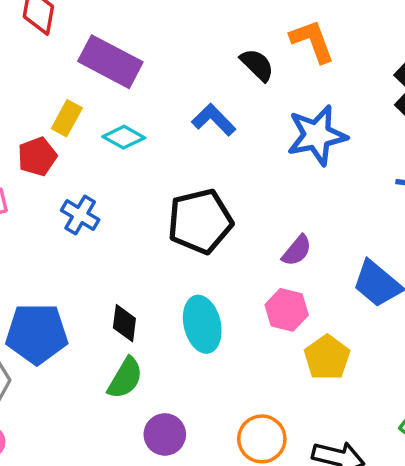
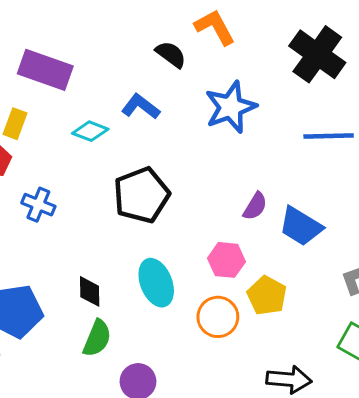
cyan diamond: (124, 137) -> (90, 131), moved
purple semicircle: (297, 251) -> (255, 206), moved
orange circle: (262, 439) -> (218, 317), moved

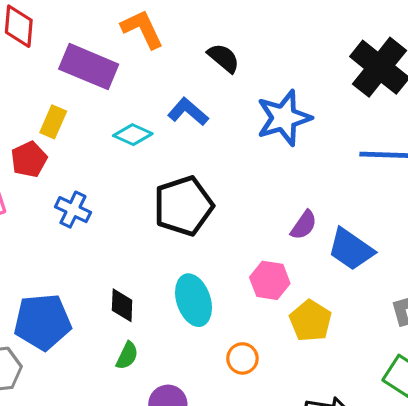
orange L-shape: (215, 27) -> (142, 29), moved
orange circle: (218, 317) -> (242, 358), moved, size x0.7
green semicircle: (97, 338) -> (127, 356), size x0.7

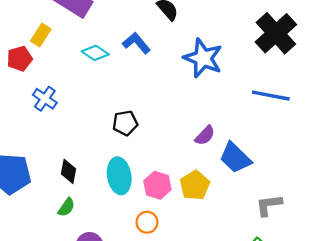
blue star: (284, 118) -> (203, 58), turned 30
black pentagon: (183, 206) -> (125, 123), moved, size x0.6
pink hexagon: (270, 280) -> (157, 185), moved
yellow pentagon: (311, 321) -> (195, 185), moved

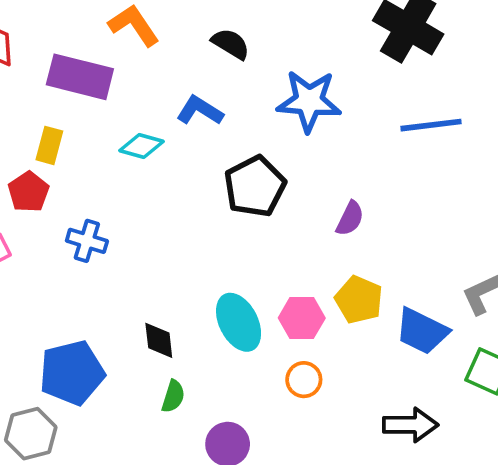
black pentagon: (125, 123) -> (255, 186), moved, size x1.5
blue trapezoid: (235, 158) -> (422, 331), moved

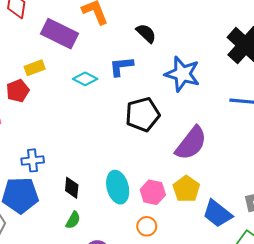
blue L-shape: (200, 111) -> (121, 66), turned -50
yellow rectangle: (49, 145) -> (35, 68), turned 42
purple semicircle: (350, 218) -> (191, 143), size x1.8
blue cross: (87, 241) -> (33, 160), moved, turned -35

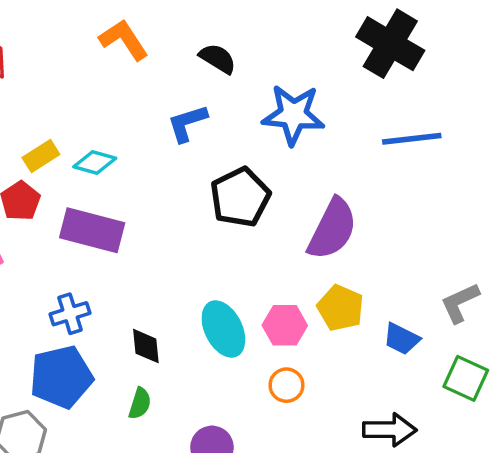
purple rectangle: (59, 34) -> (92, 230), moved
cyan diamond: (85, 79) -> (95, 162), moved
blue trapezoid: (217, 214) -> (402, 339), size x0.7
green semicircle: (73, 220) -> (140, 403), moved

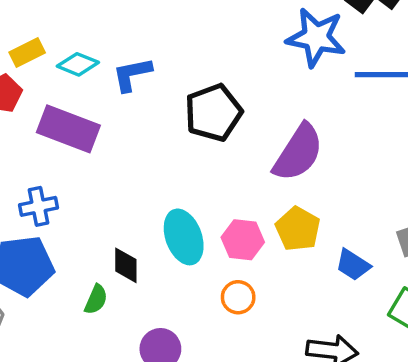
blue star: (293, 115) -> (316, 37), moved
blue L-shape: (187, 123) -> (132, 74), moved
black diamond: (146, 346) -> (126, 265), moved

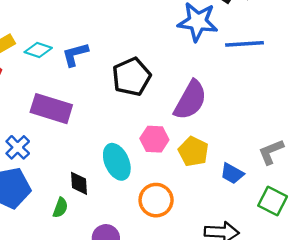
purple rectangle: (68, 129) -> (51, 109), moved
blue cross: (39, 206) -> (18, 147), turned -30
pink hexagon: (243, 240) -> (154, 139), moved
orange circle: (238, 297) -> (156, 200), size x1.5

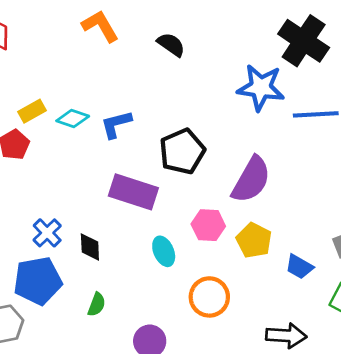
purple rectangle: (51, 109) -> (133, 192), moved
cyan ellipse: (117, 162) -> (164, 251), size x0.7
black diamond: (79, 183) -> (90, 247), moved

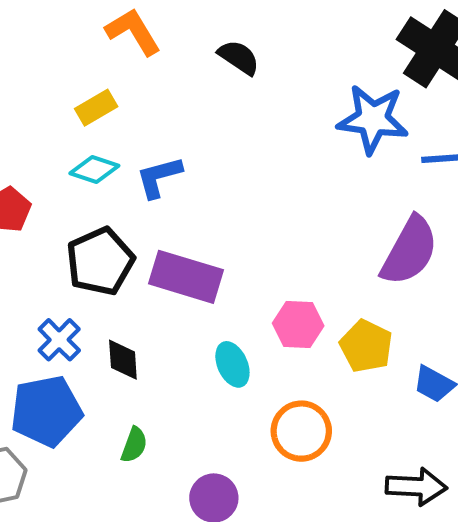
yellow rectangle: (32, 111) -> (96, 108), moved
black pentagon: (182, 151) -> (100, 261), moved
purple semicircle: (251, 180) -> (410, 251), moved

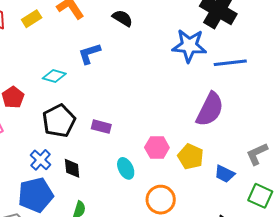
yellow rectangle: (96, 108) -> (32, 19), moved
blue L-shape: (159, 177) -> (89, 54), moved
purple rectangle: (186, 277) -> (101, 127), size x0.6

